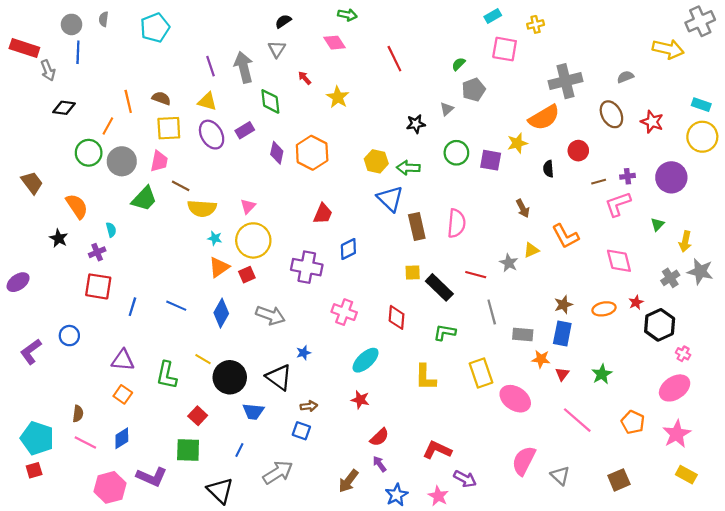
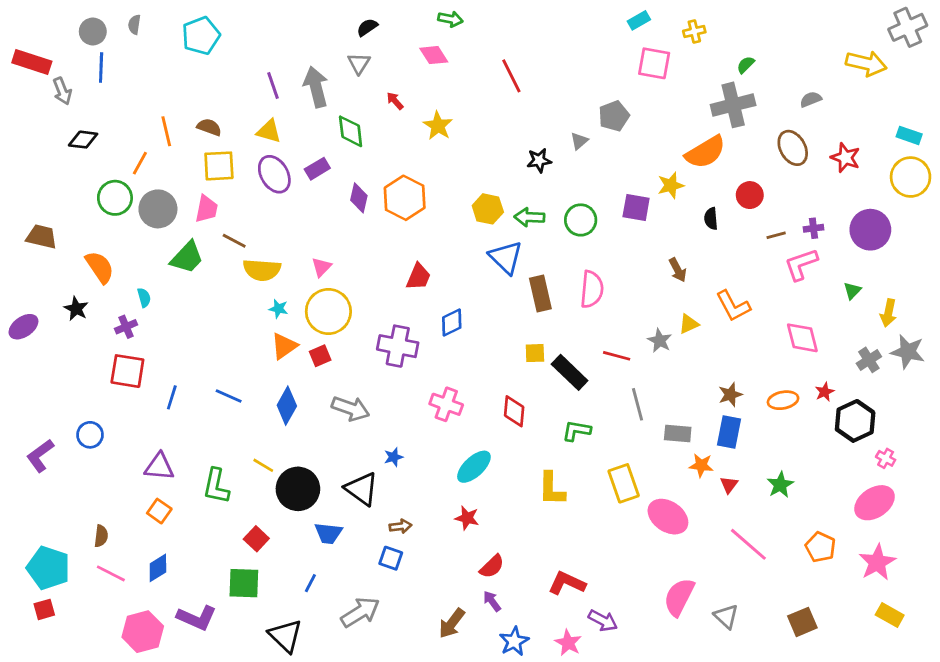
green semicircle: (459, 64) -> (746, 65), moved
green circle: (456, 153) -> (581, 220), moved
brown trapezoid: (32, 183) -> (42, 237), turned -40
purple ellipse: (18, 282) -> (23, 327), moved

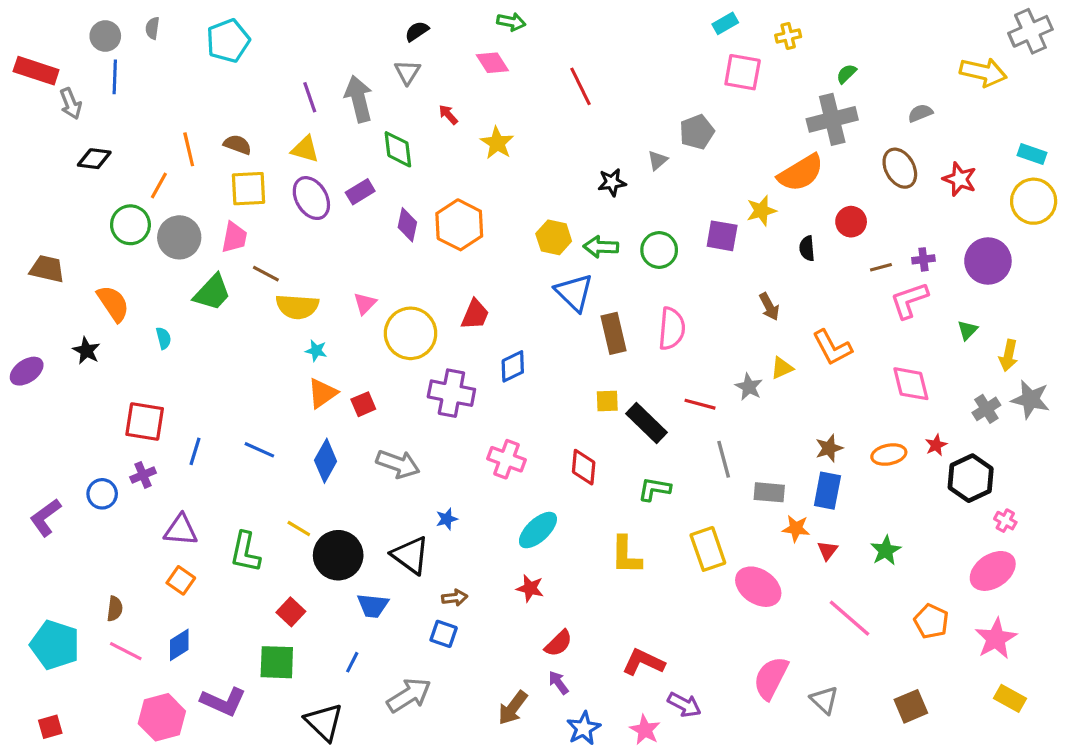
yellow circle: (328, 311) -> (411, 333), moved
purple cross: (126, 327) -> (143, 475), moved
red square: (44, 609) -> (50, 727), moved

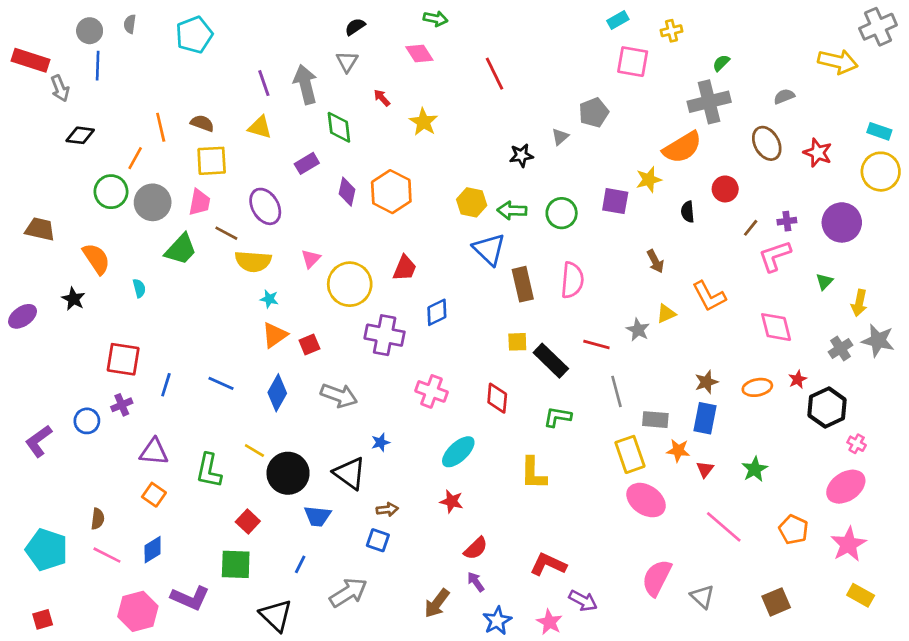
purple ellipse: (311, 198) -> (265, 206), moved
brown line: (881, 267) -> (751, 228), turned -36
yellow rectangle: (708, 549) -> (630, 454), moved

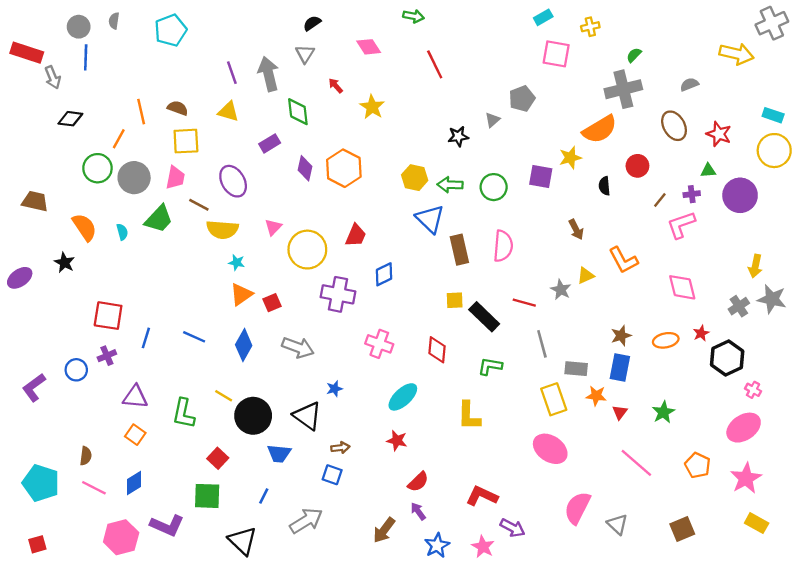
green arrow: (436, 19) -> (413, 16), moved
green triangle: (824, 281) -> (708, 171), moved, turned 42
cyan semicircle: (139, 288) -> (122, 232), moved
pink ellipse: (646, 500) -> (550, 449), moved

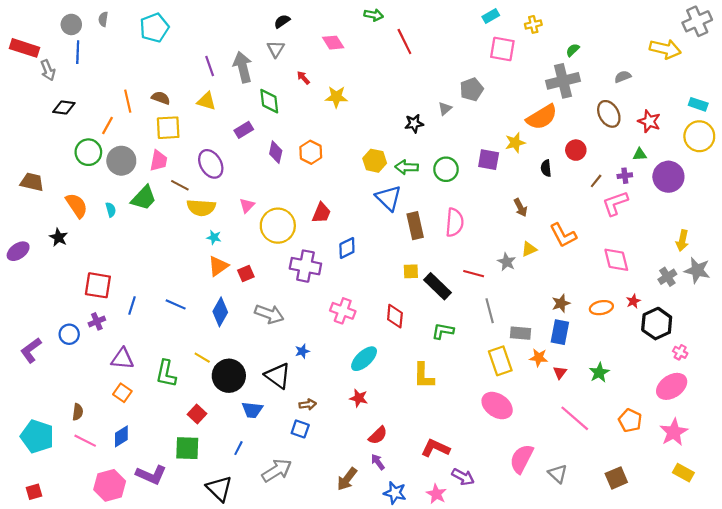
red line: (435, 64) -> (404, 42), moved
yellow star: (372, 107) -> (336, 97), turned -30
orange hexagon: (344, 168) -> (311, 152), size x0.7
blue star: (437, 545) -> (395, 493), turned -30

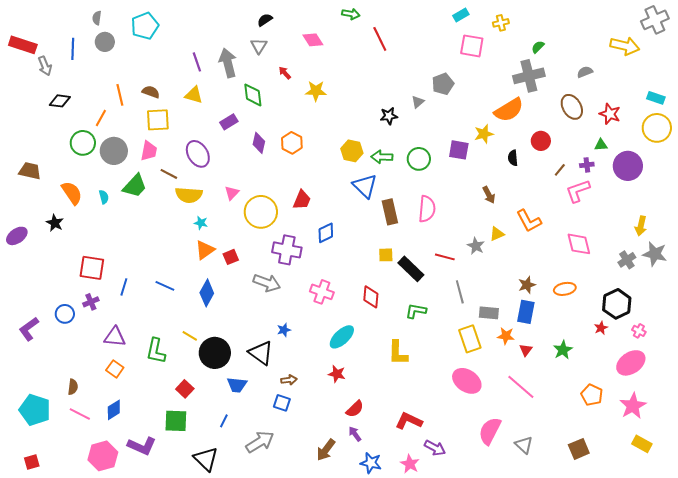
gray circle: (71, 24) -> (105, 42), moved
red star: (633, 301) -> (601, 328), moved
gray arrow: (269, 314) -> (267, 283), moved
pink line: (575, 418) -> (521, 387), moved

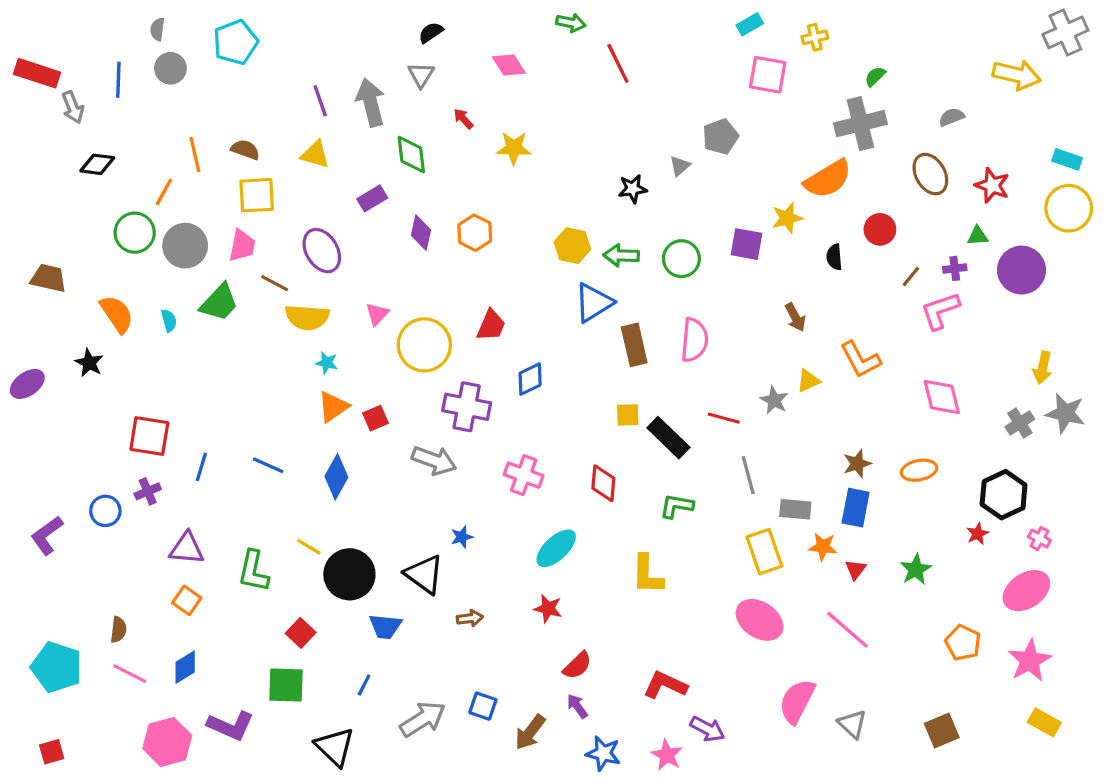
blue triangle: (365, 186) -> (594, 303), turned 44
blue square: (282, 403) -> (483, 706), moved

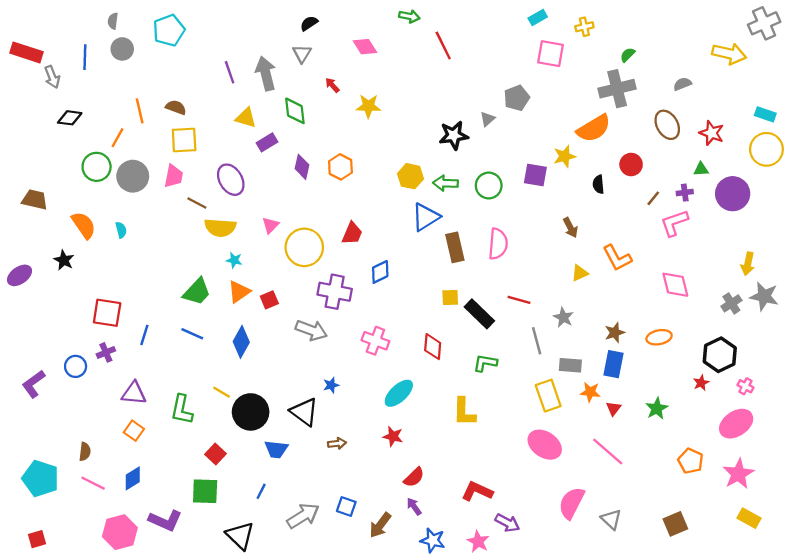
yellow triangle: (315, 155) -> (246, 118), moved
black star: (633, 189) -> (454, 135), size x1.4
green trapezoid: (219, 303) -> (197, 292), moved
gray star: (774, 400) -> (563, 317), moved

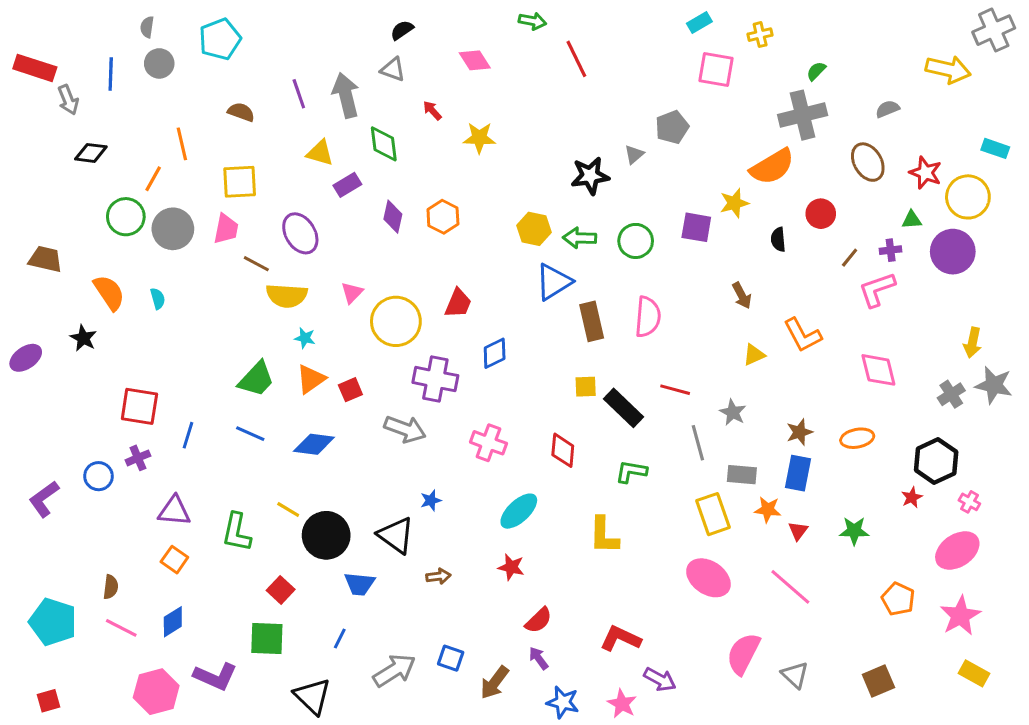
gray triangle: (302, 54) -> (393, 70), turned -42
brown semicircle: (176, 107) -> (241, 112), moved
yellow circle: (766, 149) -> (968, 197), moved
blue diamond: (241, 342) -> (314, 444), turned 68
green star: (657, 408) -> (854, 531), turned 30

